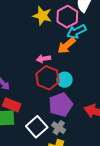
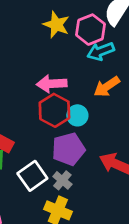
orange arrow: (66, 46) -> (107, 87), moved
pink arrow: (43, 59) -> (52, 84), size x1.5

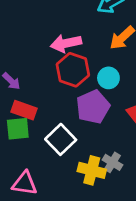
cyan circle: (77, 115) -> (108, 78), moved
gray cross: (62, 180) -> (112, 162), moved

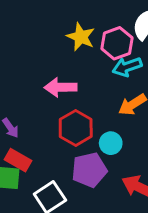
pink arrow: (66, 43) -> (61, 87), moved

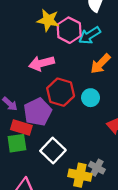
pink hexagon: (117, 43) -> (69, 30), moved
purple pentagon: (89, 170) -> (38, 112), moved

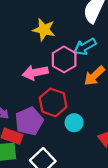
pink hexagon: (69, 30) -> (64, 59), moved
cyan circle: (91, 98) -> (74, 123), moved

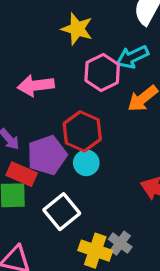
pink arrow: (35, 73) -> (36, 85), moved
cyan circle: (74, 123) -> (86, 163), moved

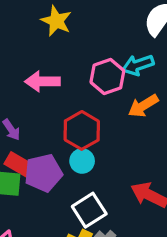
yellow star: (77, 29) -> (56, 21), moved
purple pentagon: (47, 155) -> (43, 173), moved
white square: (62, 212) -> (89, 210), moved

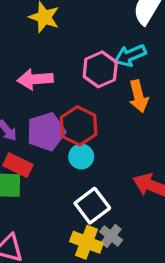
orange arrow: (143, 106) -> (139, 96), turned -68
purple pentagon: (43, 173) -> (46, 132), moved

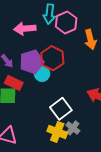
cyan arrow: (130, 55) -> (49, 14), moved, turned -60
cyan circle: (81, 157) -> (42, 74), moved

